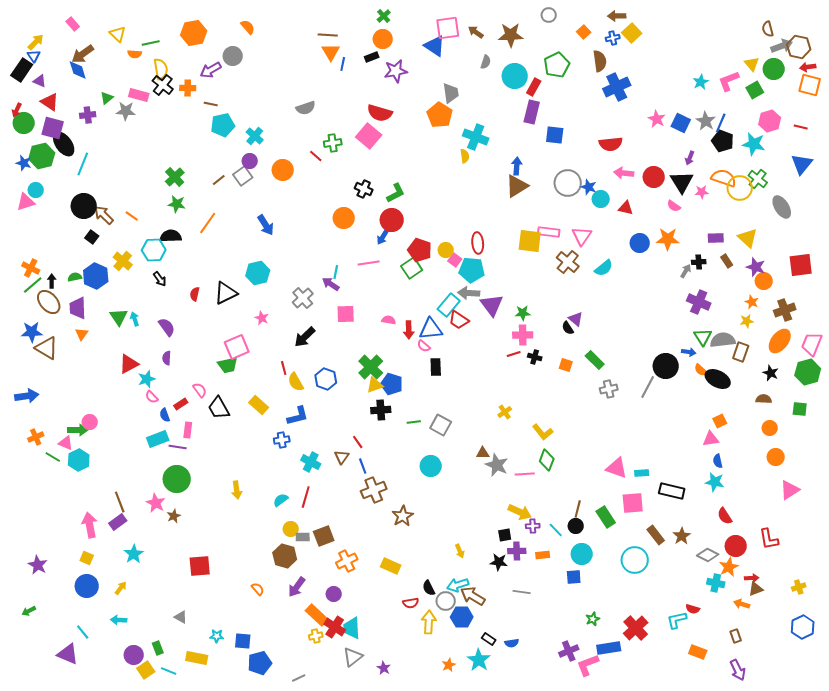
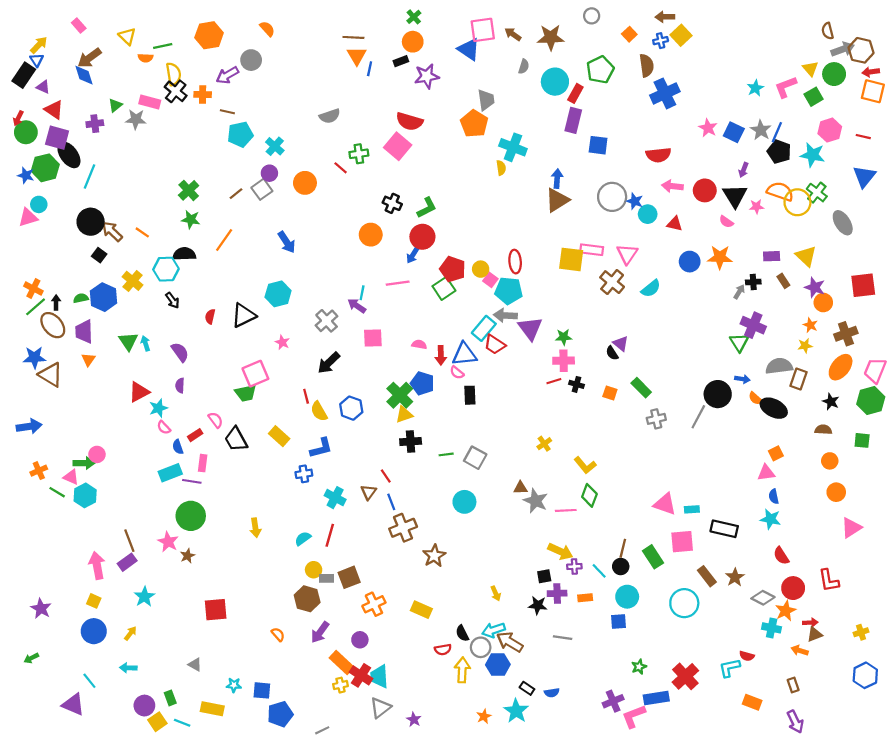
green triangle: (703, 337) -> (739, 342), moved
blue pentagon: (392, 384) -> (422, 383), moved

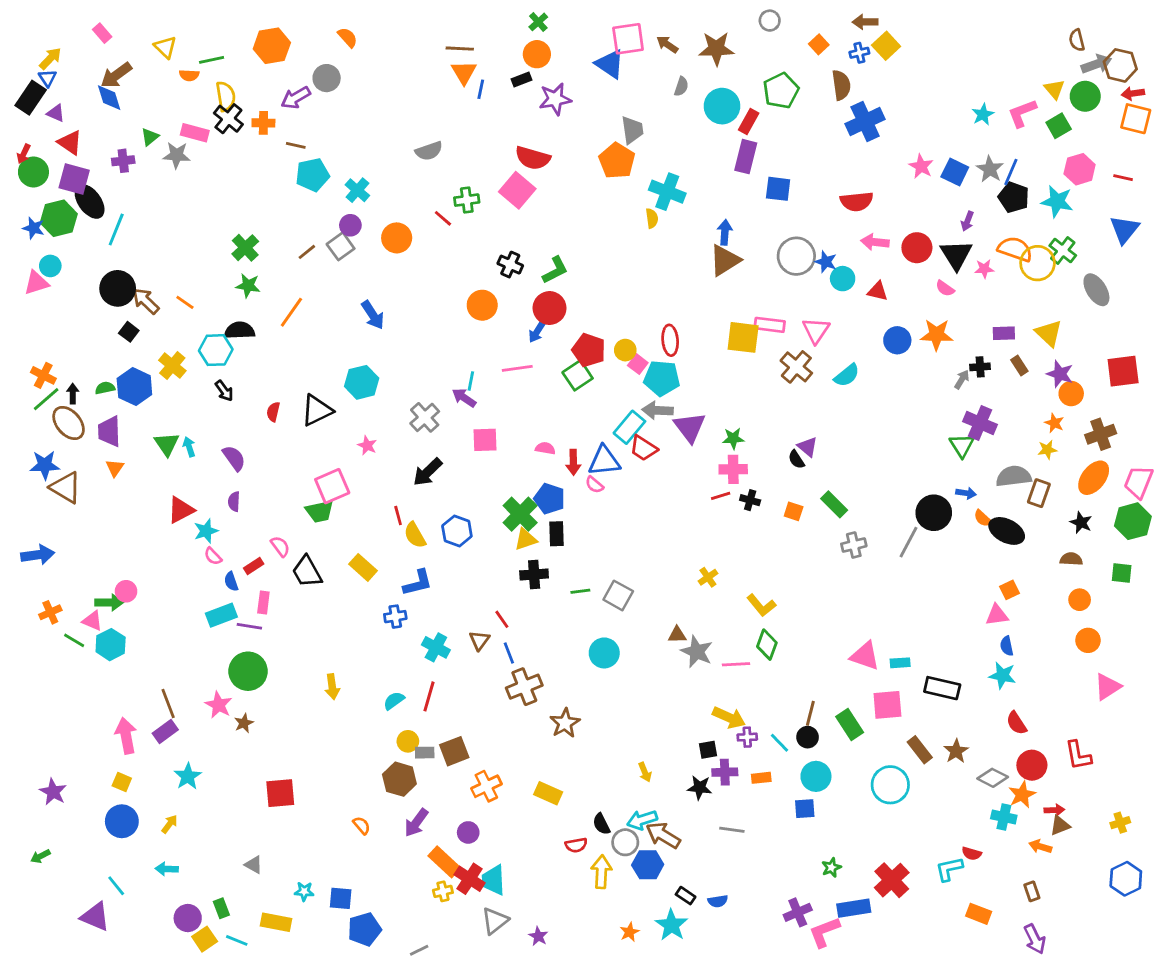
black rectangle: (470, 395) -> (557, 534), moved

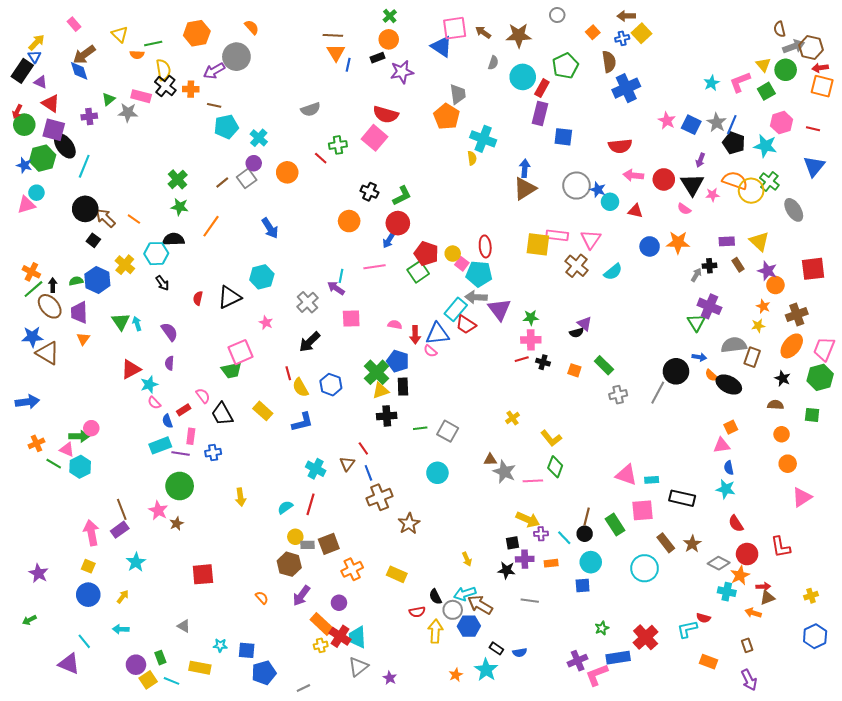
gray circle: (327, 78) -> (236, 57), size x1.4
black semicircle: (796, 459) -> (577, 333), turned -72
blue cross: (395, 617) -> (213, 453), moved

